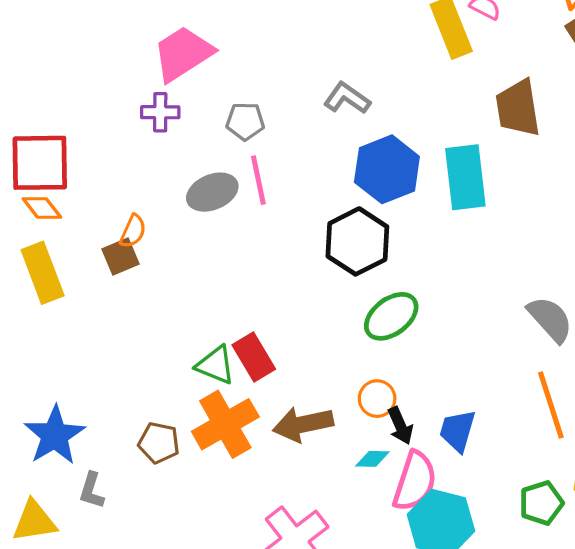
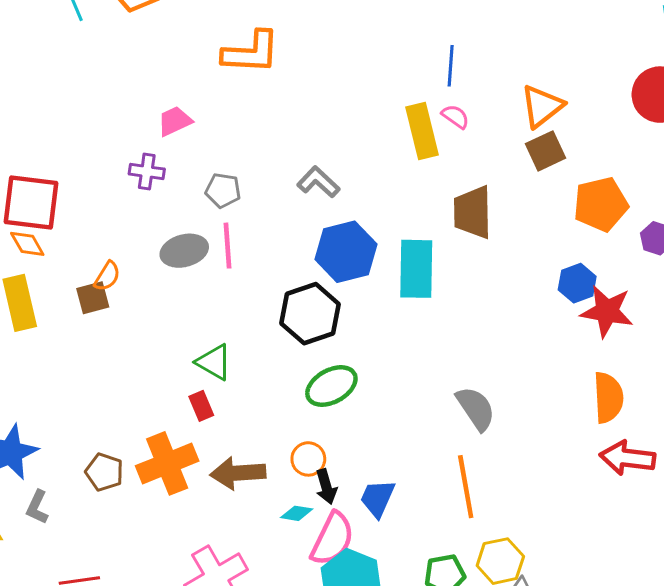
pink trapezoid: (183, 54) -> (175, 121), size x0.6
red rectangle: (254, 357) -> (201, 406), size x0.7
green triangle: (215, 365) -> (214, 362), moved

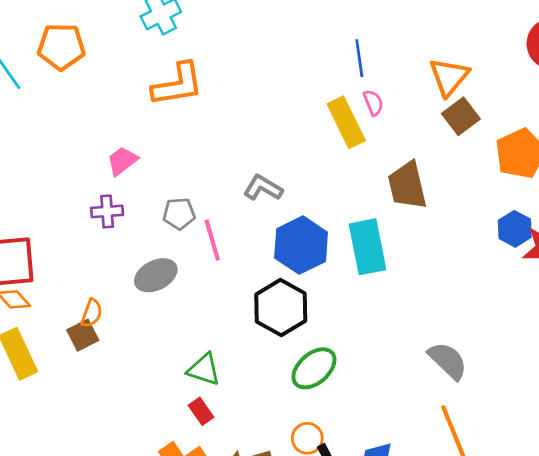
pink semicircle: (455, 116) -> (373, 103), turned 45
pink line: (228, 246) -> (212, 240), moved

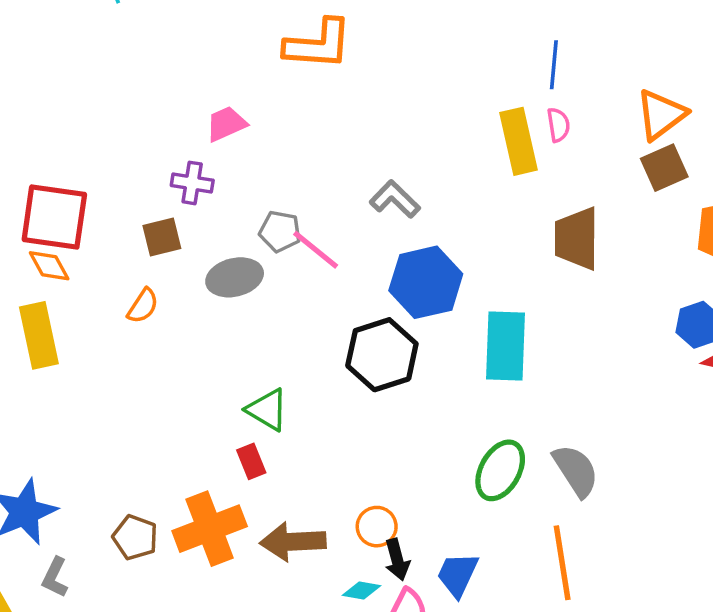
gray pentagon: (179, 214) -> (280, 231), moved
pink line: (212, 240) -> (316, 250), turned -48
cyan rectangle: (367, 247) -> (506, 346), moved
brown square: (83, 335) -> (162, 237), moved
green ellipse: (314, 368) -> (500, 470), moved, turned -33

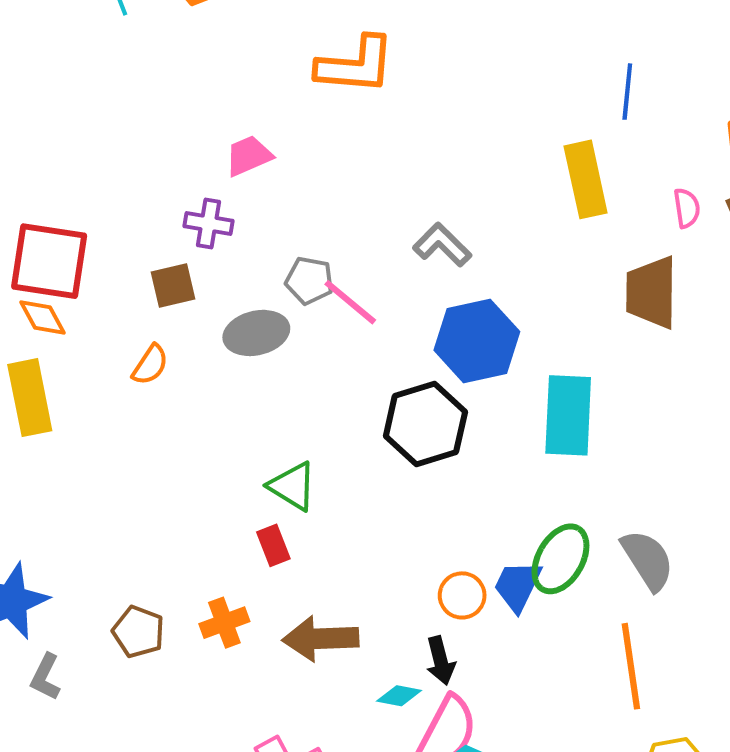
pink semicircle: (558, 125) -> (687, 208), moved
orange circle: (377, 527) -> (462, 595), moved
orange cross: (210, 529) -> (224, 623), size x0.6
blue trapezoid: (458, 575) -> (518, 586), moved

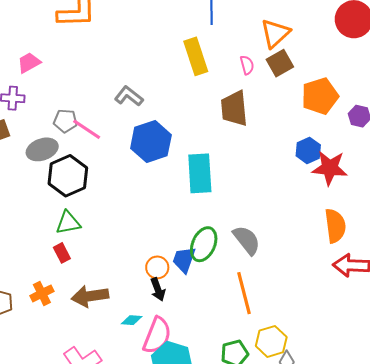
black hexagon: (425, 424) -> (68, 176), moved
green triangle: (292, 486) -> (68, 223), turned -36
black arrow: (440, 661) -> (158, 289), moved

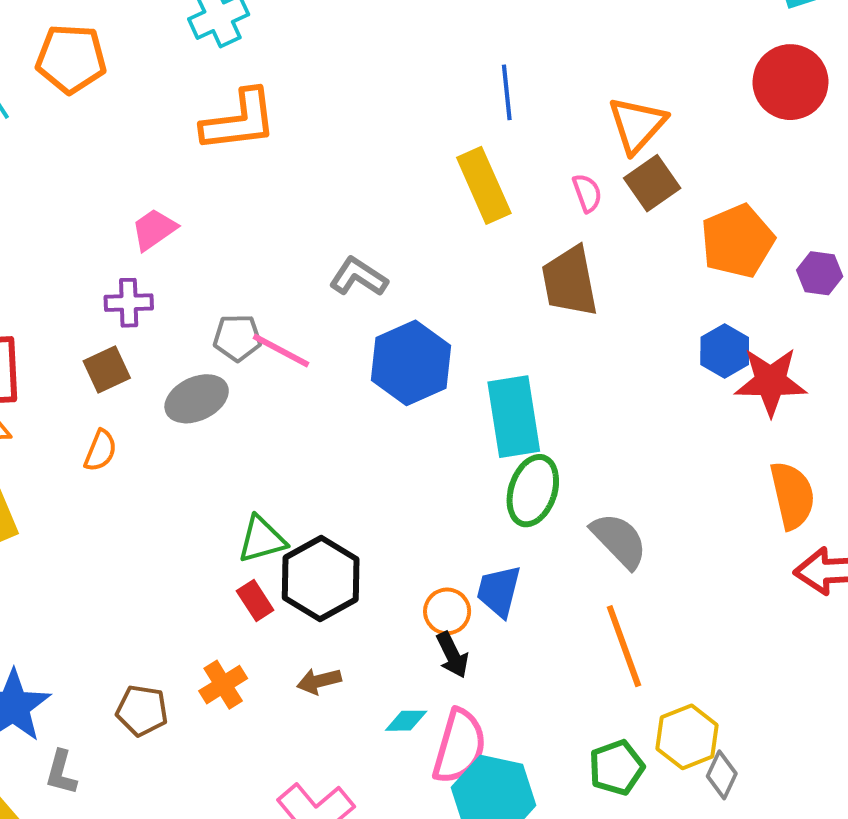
black hexagon: (68, 176) -> (321, 579), moved
green ellipse: (204, 244) -> (533, 491), moved
brown arrow: (90, 296) -> (319, 681), size x0.6

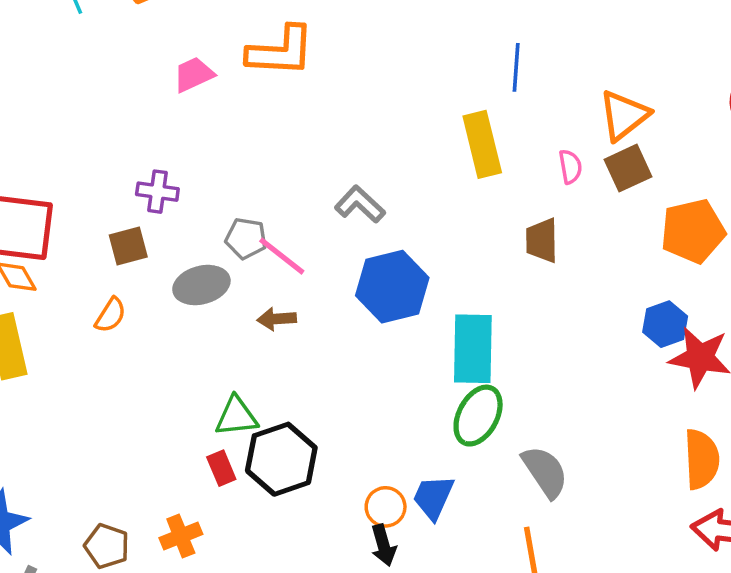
pink trapezoid: (154, 229) -> (194, 74), moved
brown trapezoid: (570, 281) -> (542, 240), size x0.7
brown arrow: (319, 681) -> (277, 319), moved

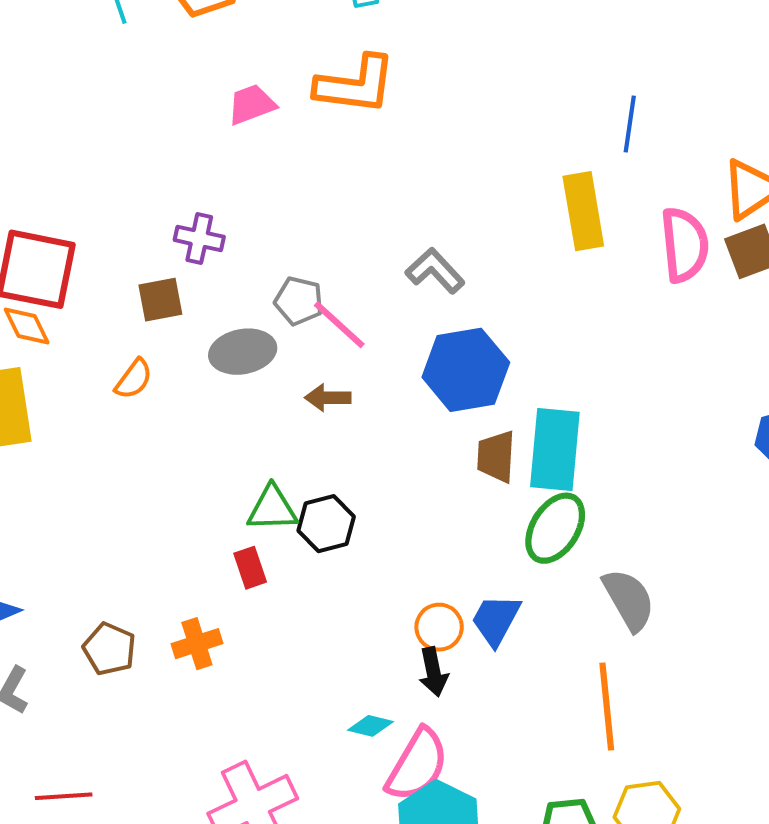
pink semicircle: (570, 167) -> (685, 245), size x1.8
brown trapezoid: (542, 240) -> (496, 456), moved
black hexagon: (281, 459) -> (326, 524), moved, size x0.7

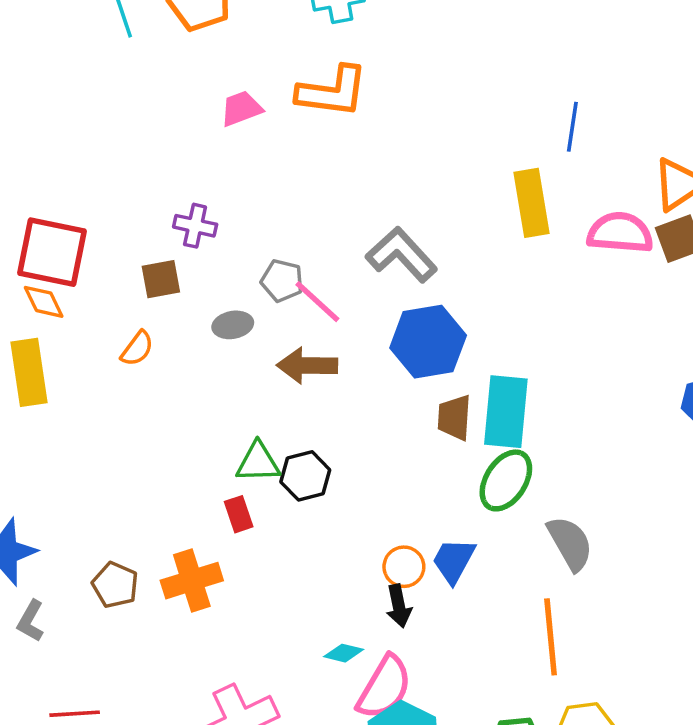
pink semicircle: (685, 245) -> (620, 233), turned -80
gray L-shape: (435, 271) -> (401, 255), size x1.4
gray ellipse: (243, 352) -> (233, 325), size x0.7
brown arrow: (328, 398) -> (307, 366), size x1.5
orange cross: (197, 644) -> (192, 581), size x1.4

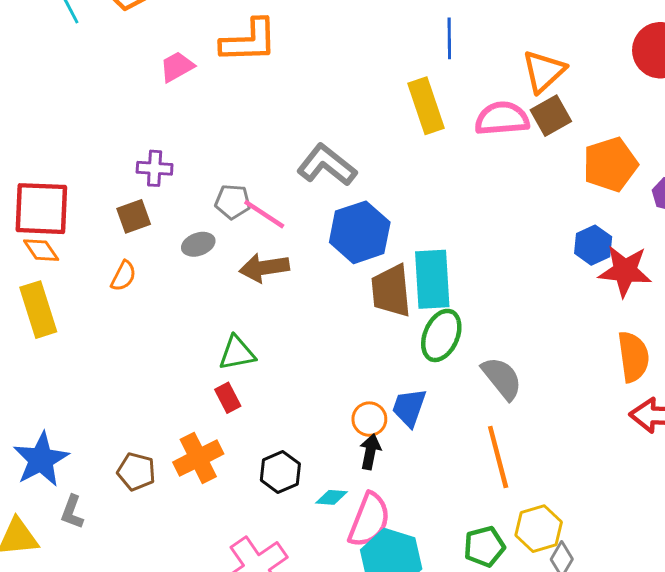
brown trapezoid: (454, 418) -> (391, 291), size x1.4
black hexagon: (305, 476) -> (280, 472), moved
black arrow: (399, 606) -> (370, 452), turned -148

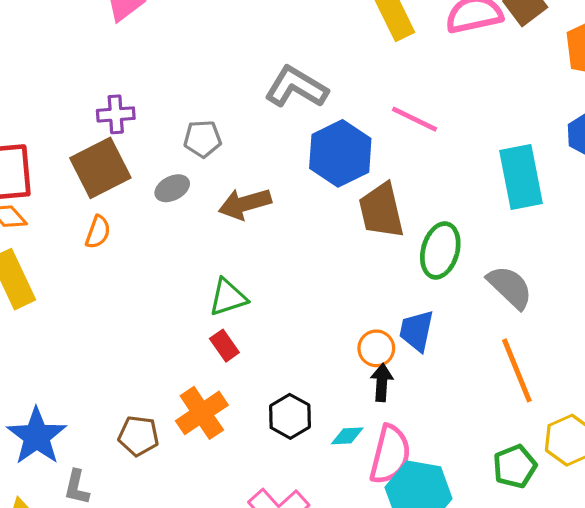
pink line: (264, 214) -> (414, 119), moved
brown square: (134, 216) -> (100, 168), size x1.6
cyan rectangle: (432, 279) -> (521, 177), moved

